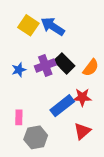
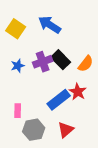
yellow square: (28, 25) -> (16, 29), moved
red star: (82, 97) -> (78, 92), turned 30
red triangle: (82, 131) -> (66, 130), moved

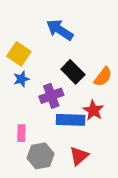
yellow square: (16, 29) -> (19, 54), moved
purple cross: (43, 62) -> (51, 96), moved
blue rectangle: (59, 100) -> (71, 120), turned 40

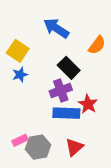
orange semicircle: (103, 77) -> (97, 45), moved
purple cross: (51, 96) -> (61, 90), moved
pink rectangle: (21, 133) -> (20, 140), moved, turned 63

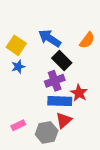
blue arrow: (56, 28) -> (50, 38), moved
gray hexagon: (38, 147) -> (47, 132), moved
red triangle: (74, 147) -> (64, 120), moved

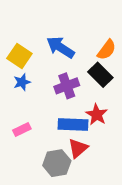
black rectangle: (62, 61) -> (100, 75), moved
purple cross: (55, 81) -> (67, 86), moved
pink rectangle: (18, 125) -> (22, 129), moved

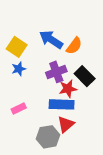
orange semicircle: (107, 50) -> (74, 46), moved
black rectangle: (100, 75) -> (85, 76), moved
red star: (97, 115) -> (68, 89), moved, turned 30

